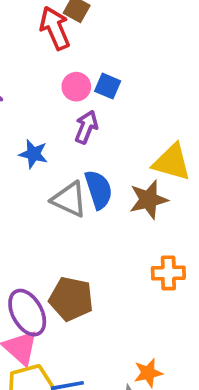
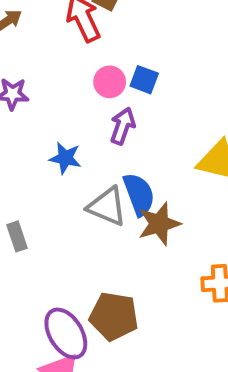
brown star: (149, 200) -> (159, 224), moved

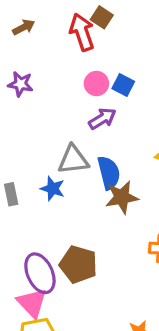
purple arrow: (123, 126) -> (102, 119), turned 32
blue star: (65, 158) -> (53, 189), moved
gray triangle: (107, 206) -> (73, 160), moved, turned -36

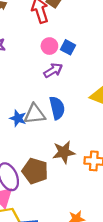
gray triangle: (73, 160) -> (35, 114), moved
brown star: (122, 197) -> (64, 152), moved

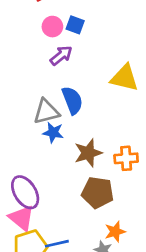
blue star: (18, 118) -> (53, 133), moved
brown pentagon: (35, 171) -> (98, 193), moved

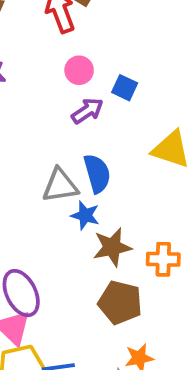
blue square: (75, 25) -> (125, 88), moved
blue star: (53, 133) -> (85, 215), moved

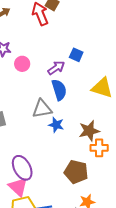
pink circle: (79, 70) -> (22, 64), moved
blue semicircle: (97, 173) -> (59, 90), moved
brown star: (112, 247) -> (89, 131), moved

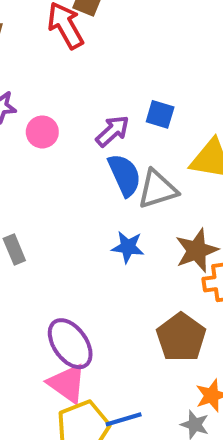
blue square: (76, 55) -> (160, 114), moved
gray triangle: (42, 109) -> (158, 189), moved
brown pentagon: (76, 172) -> (181, 337), turned 30

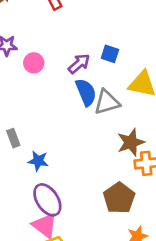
blue star: (128, 247) -> (38, 161), moved

